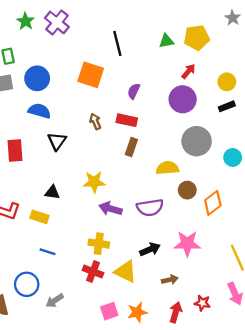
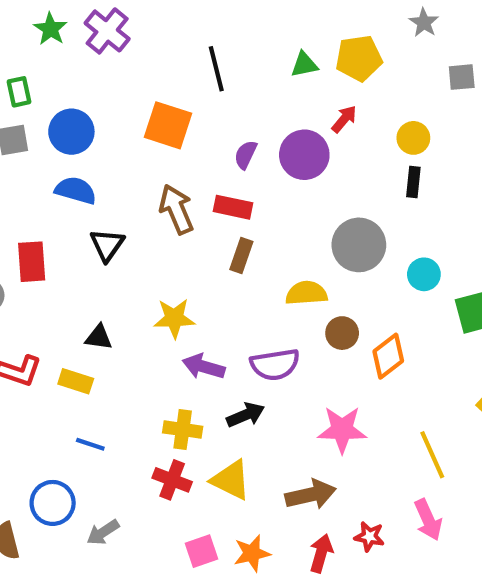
purple circle: (183, 99) -> (304, 155), moved
black rectangle: (227, 106) -> (413, 182), turned -63
brown arrow: (95, 121) -> (176, 209), size x1.6
black arrow: (150, 249) -> (246, 415), moved
brown arrow: (170, 280) -> (311, 495), size x1.6

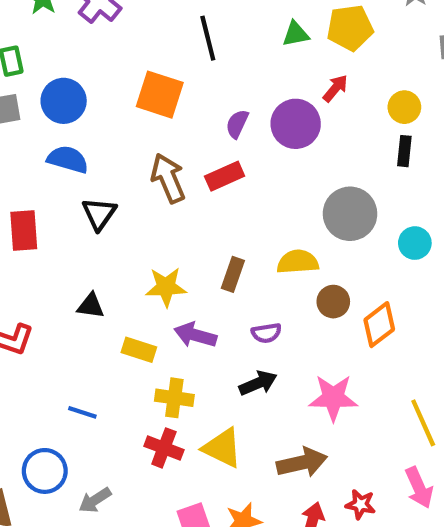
red rectangle: (233, 207) -> (225, 176), turned -36
brown rectangle: (241, 255) -> (233, 274), moved
purple semicircle: (275, 365) -> (266, 333), size x0.6
yellow rectangle: (76, 381) -> (139, 350), moved
black arrow: (246, 415) -> (258, 383), moved

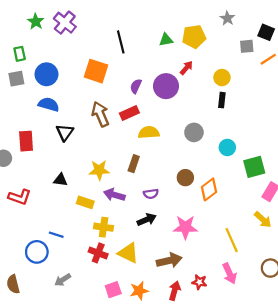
gray circle: (350, 214) -> (194, 132), size x0.7
yellow semicircle: (298, 262) -> (149, 132), moved
blue circle: (45, 471) -> (37, 252), moved

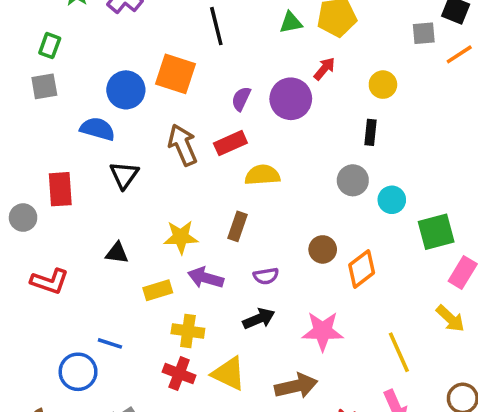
green rectangle: (20, 54) -> (50, 46), turned 32
blue circle: (46, 74) -> (126, 90), moved
black rectangle: (222, 100) -> (371, 132), moved
gray circle: (194, 132) -> (353, 180), moved
yellow rectangle: (85, 202) -> (158, 290), turned -35

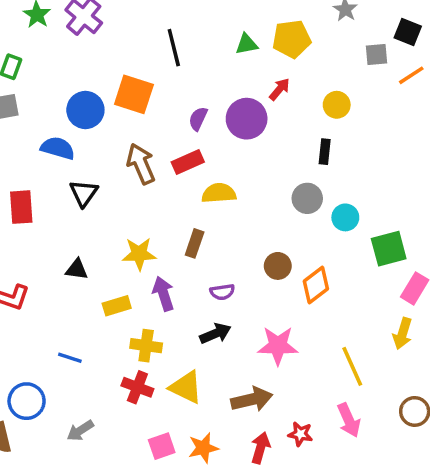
purple arrow: (206, 278) -> (163, 294), turned 56
yellow arrow: (450, 319) -> (403, 334), turned 64
blue circle: (78, 372) -> (27, 401), moved

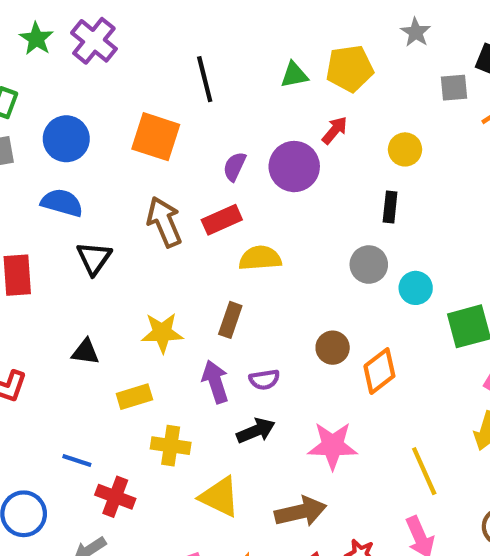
blue circle: (85, 110) -> (66, 139), moved
purple arrow: (163, 294) -> (215, 382), moved
red cross: (137, 387) -> (115, 497), moved

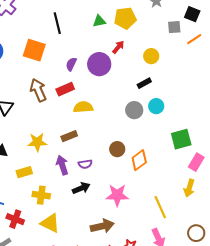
black rectangle: (390, 207) -> (144, 83), turned 56
cyan circle: (416, 288) -> (156, 106), moved
brown rectangle: (230, 320) -> (69, 136), turned 49
yellow triangle: (220, 497) -> (50, 223), moved

